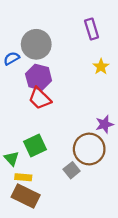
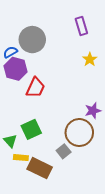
purple hexagon: (39, 77) -> (16, 69), moved
red trapezoid: (40, 98) -> (35, 88), turned -110
brown rectangle: (26, 196) -> (40, 168), moved

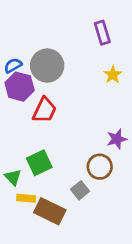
gray circle: (32, 40) -> (47, 66), moved
brown circle: (79, 133) -> (100, 167), size x0.7

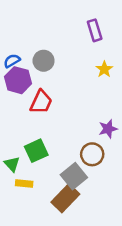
gray circle: (47, 66) -> (44, 61), size x0.7
gray square: (80, 190) -> (74, 176), size x1.5
brown rectangle: (50, 211) -> (65, 198), moved, turned -72

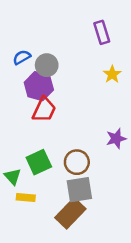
blue semicircle: (12, 61) -> (22, 57), moved
purple hexagon: (18, 80) -> (39, 86), moved
brown circle: (92, 154) -> (77, 162), moved
gray square: (74, 176) -> (79, 190), turned 30

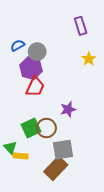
purple star: (116, 139) -> (68, 109), moved
brown circle: (77, 162) -> (46, 128), moved
green triangle: (13, 177) -> (10, 148), moved

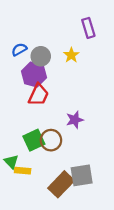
yellow star: (89, 59) -> (71, 55), moved
gray square: (63, 150) -> (82, 175), moved

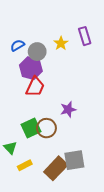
purple rectangle: (88, 28) -> (85, 36), moved
yellow star: (71, 55) -> (61, 43), moved
yellow rectangle: (23, 171) -> (25, 165), moved, turned -32

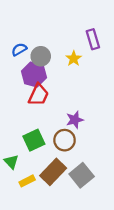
yellow star: (61, 43) -> (74, 59), moved
brown circle: (46, 128) -> (65, 140), moved
gray square: (74, 160) -> (82, 175), turned -30
brown rectangle: (56, 168) -> (53, 172), moved

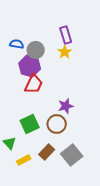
purple rectangle: (93, 39) -> (66, 35), moved
blue semicircle: (19, 49) -> (17, 44), turned 40
brown rectangle: (53, 172) -> (47, 152), size x0.7

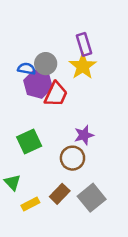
blue semicircle: (17, 44) -> (27, 69), moved
yellow star: (65, 52) -> (83, 66), size x1.5
red trapezoid: (34, 84) -> (56, 94), moved
green square: (30, 124) -> (29, 141), moved

